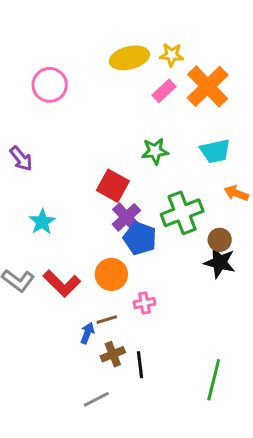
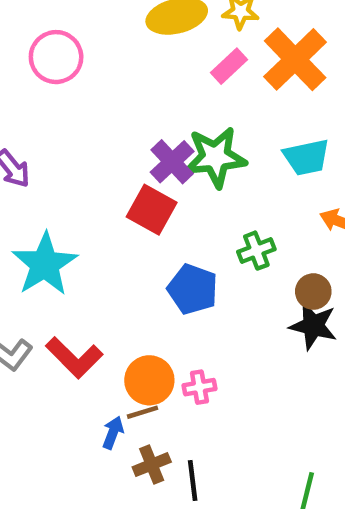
green star: (155, 151) -> (215, 157), size x1.5
green cross: (182, 213) -> (256, 251), size x0.6
purple cross: (126, 217) -> (172, 162), moved
cyan star: (42, 222) -> (45, 264), size x1.6
orange circle: (111, 274) -> (149, 380), moved

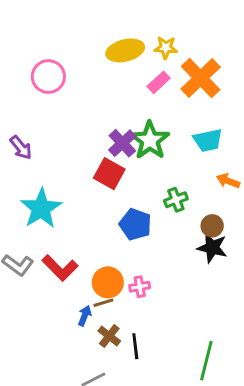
green star: (215, 157) -> (150, 140), turned -30
brown cross: (152, 465) -> (109, 336), turned -30

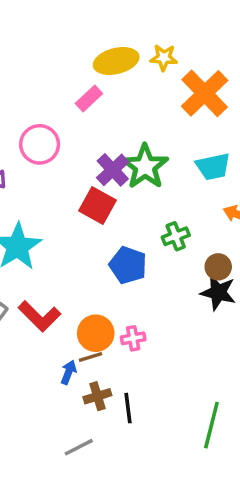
pink circle: (48, 77) -> (40, 144), moved
pink rectangle: (159, 82) -> (89, 98), moved
brown cross: (109, 336) -> (97, 396), turned 35

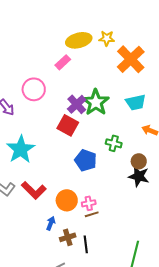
green cross: (176, 236) -> (114, 143), turned 35
brown line: (91, 357) -> (92, 214), moved

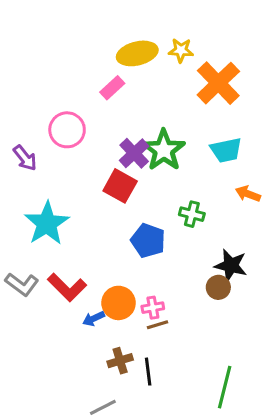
brown circle: (139, 161) -> (218, 287), moved
blue arrow: (51, 223) -> (94, 319), moved, turned -136

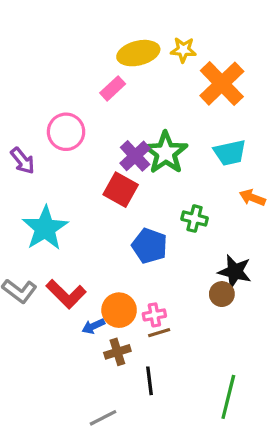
brown cross: (120, 361) -> (117, 352), moved

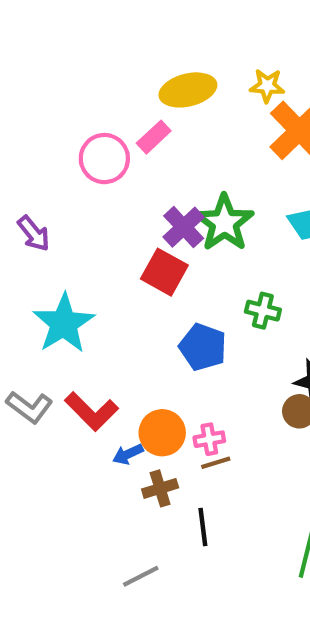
yellow star: (183, 50) -> (267, 86), moved
pink circle: (66, 132) -> (104, 159), moved

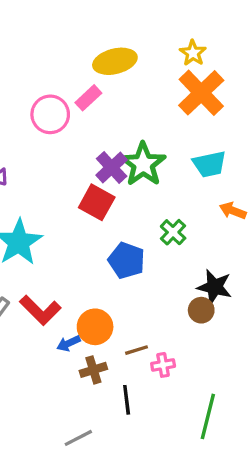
yellow star: (267, 86) -> (193, 53), moved, turned 30
green cross: (263, 311) -> (173, 232), turned 30
pink cross: (209, 439) -> (163, 365), moved

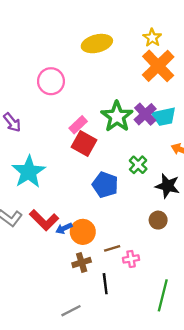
pink rectangle: (88, 98) -> (78, 125), moved
purple cross: (112, 167) -> (145, 114), moved
black star: (214, 287) -> (168, 186), moved
blue arrow: (68, 343) -> (64, 228), moved

